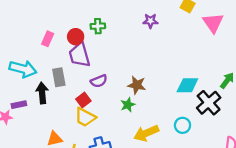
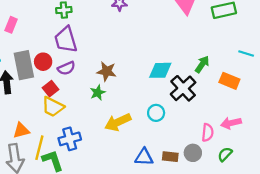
red circle: (76, 37) -> (43, 62), moved
purple trapezoid: (80, 55) -> (66, 40), moved
gray rectangle: (59, 77) -> (24, 65), size x1.4

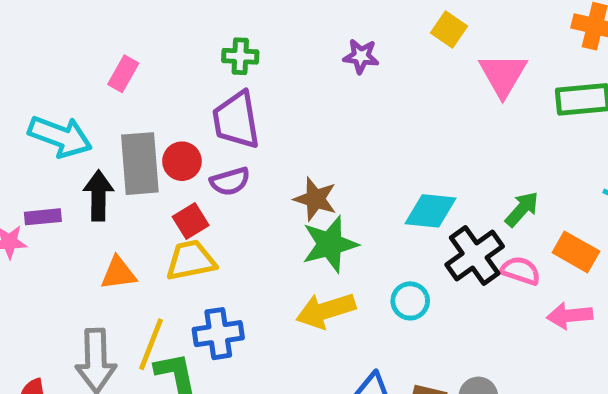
green star: (98, 93) -> (330, 244), moved, size x1.6
yellow trapezoid: (53, 107) -> (191, 260), turned 135
pink arrow: (231, 123) -> (570, 316), moved
orange triangle: (21, 131) -> (118, 273), moved
pink semicircle: (208, 132) -> (521, 271), moved, turned -84

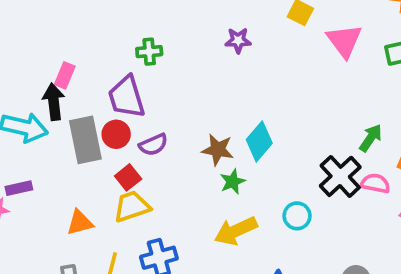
purple trapezoid: (236, 120) -> (127, 97), moved
black arrow: (98, 196) -> (54, 102), moved
cyan diamond: (430, 211) -> (259, 141), moved, turned -48
green star: (330, 244) -> (233, 182), size x0.6

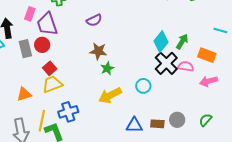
pink rectangle: (65, 75) -> (30, 14), moved
gray rectangle: (85, 140) -> (25, 49), size x0.7
cyan diamond: (259, 141) -> (161, 42), moved
purple semicircle: (153, 145) -> (94, 20), moved

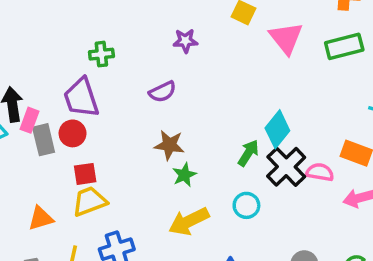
pink rectangle: (30, 14) -> (30, 120), moved
green arrow: (182, 41) -> (248, 153), moved
red square: (50, 68) -> (85, 174), turned 32

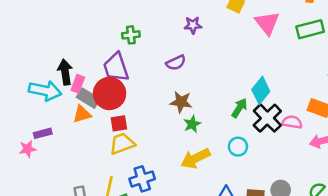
red circle: (73, 133) -> (110, 93), size x1.6
gray rectangle: (44, 140) -> (88, 98), turned -45
orange triangle: (41, 218) -> (82, 114), moved

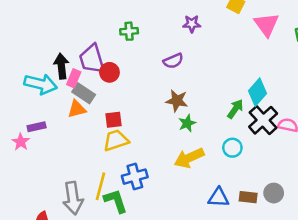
purple trapezoid: (116, 67) -> (92, 59), moved
red circle: (110, 93) -> (109, 72), moved, size x0.6
pink star: (28, 149) -> (21, 142), turned -30

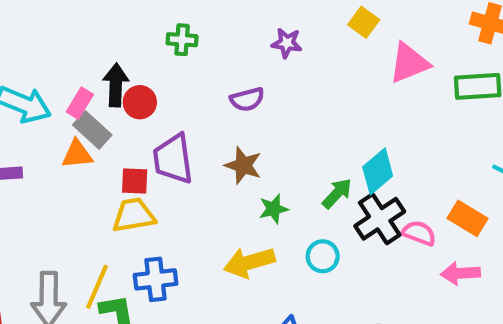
pink triangle: (267, 25) -> (409, 63), turned 36
purple trapezoid: (92, 59) -> (173, 159), moved
black arrow: (61, 66) -> (116, 85), moved
green star: (187, 123) -> (273, 209), moved

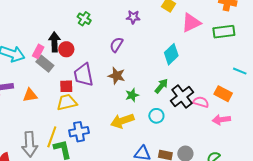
green cross: (182, 40) -> (84, 19), turned 32
purple semicircle: (247, 99) -> (116, 45), turned 140
orange triangle: (77, 154) -> (30, 95), moved
cyan diamond: (378, 171) -> (171, 54), moved

